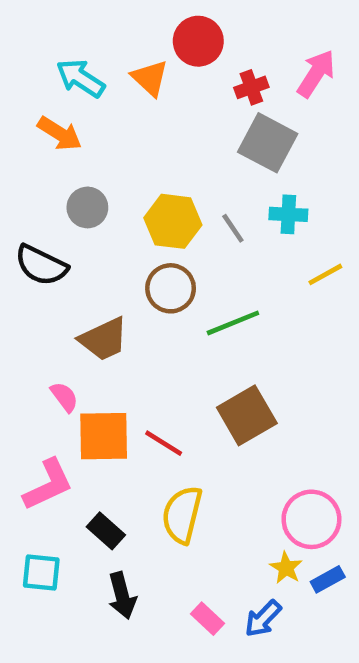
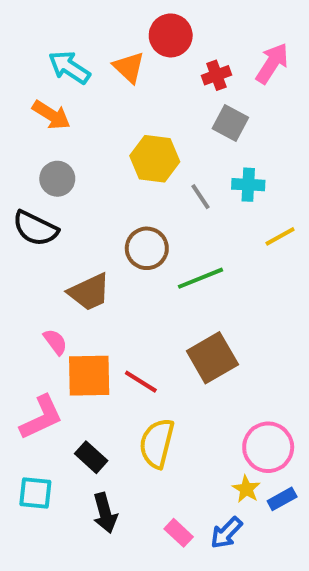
gray square: (268, 143) -> (230, 123), size x0.7
gray circle: (87, 207) -> (57, 179), moved
yellow hexagon: (173, 221) -> (155, 159), moved

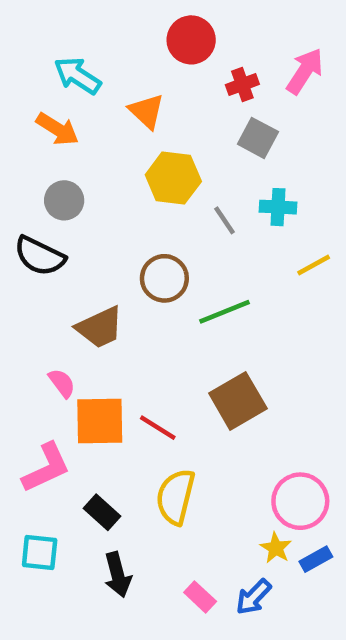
orange triangle: (129, 67) -> (147, 111), moved

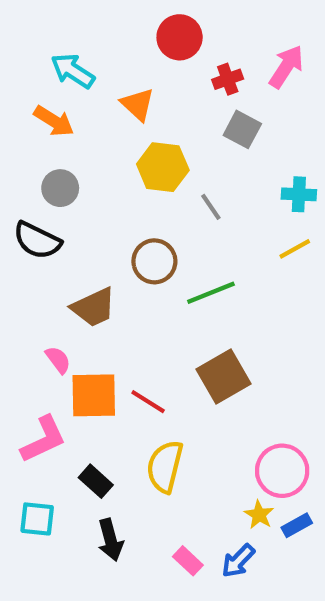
cyan cross: (278, 207) -> (299, 194), moved

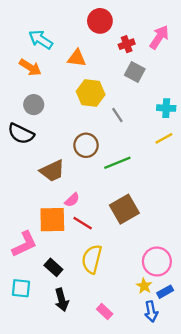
orange triangle: (138, 104) -> (77, 58), turned -36
pink semicircle: (58, 360) -> (72, 200), moved, turned 84
blue arrow: (238, 561) -> (151, 311), moved, turned -54

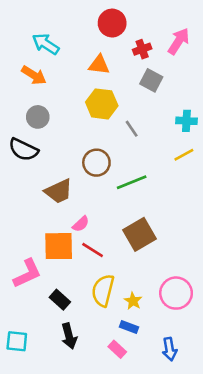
orange triangle: (77, 58) -> (99, 65), moved
yellow star: (144, 286) -> (133, 301), moved
cyan square: (21, 288) -> (17, 341), moved
blue rectangle: (165, 292) -> (129, 327), moved, turned 49

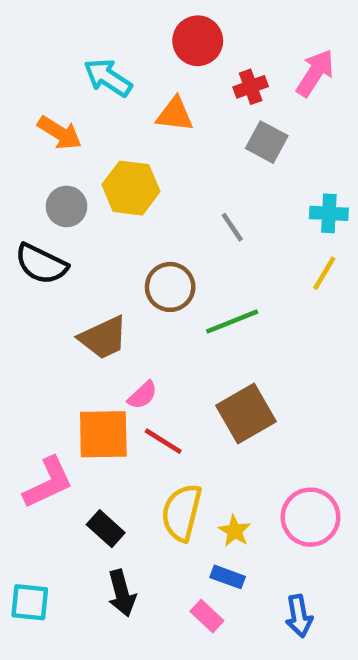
cyan arrow: (46, 44) -> (108, 78), moved
yellow hexagon: (102, 104) -> (131, 188), moved
yellow line: (184, 155) -> (324, 273), turned -30

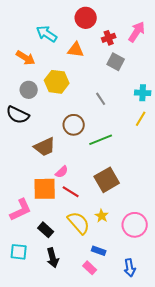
yellow semicircle: (182, 513) -> (79, 223), turned 125
yellow star: (235, 531) -> (102, 216), moved
cyan square: (30, 602) -> (19, 252), moved

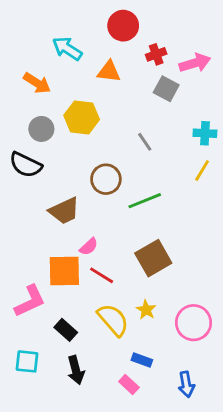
pink arrow: (137, 32) -> (195, 63), moved, turned 40

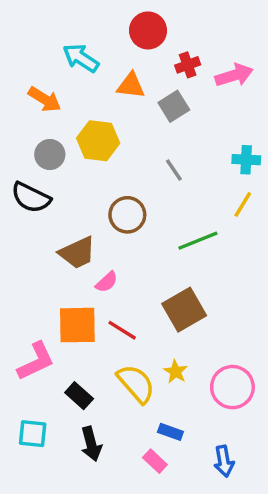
gray square: (166, 89) -> (174, 106), moved, turned 30
green line: (145, 201) -> (198, 241), moved
pink semicircle: (89, 247) -> (107, 282), moved

